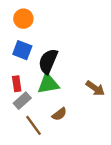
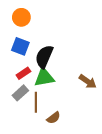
red rectangle: (17, 84) -> (23, 73), moved, turned 64
brown semicircle: (59, 114) -> (54, 118), moved
brown line: (34, 125) -> (36, 102), moved, turned 36

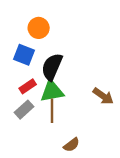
orange circle: (21, 17) -> (39, 28), moved
brown line: (36, 102) -> (52, 111), moved
brown semicircle: (54, 118) -> (71, 145), moved

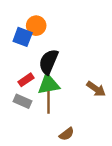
blue square: (24, 55) -> (23, 37), moved
gray rectangle: (24, 110) -> (23, 101), turned 66

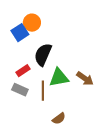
blue square: (23, 37) -> (20, 33), turned 36
green triangle: (49, 84) -> (59, 78), moved

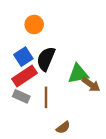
blue square: (20, 33) -> (23, 57), moved
red rectangle: (23, 71) -> (24, 76), size x1.6
green triangle: (59, 78) -> (78, 74), moved

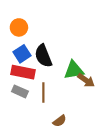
orange circle: (34, 25) -> (19, 27), moved
black semicircle: (46, 59) -> (43, 56), turned -45
red rectangle: (24, 76) -> (23, 72), turned 45

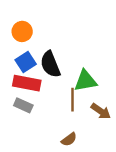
brown arrow: (86, 80) -> (101, 111), moved
brown line: (43, 92) -> (73, 100), moved

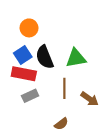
orange circle: (22, 31) -> (29, 28), moved
green triangle: (85, 81) -> (76, 58), moved
gray rectangle: (23, 105) -> (30, 96), moved, turned -49

